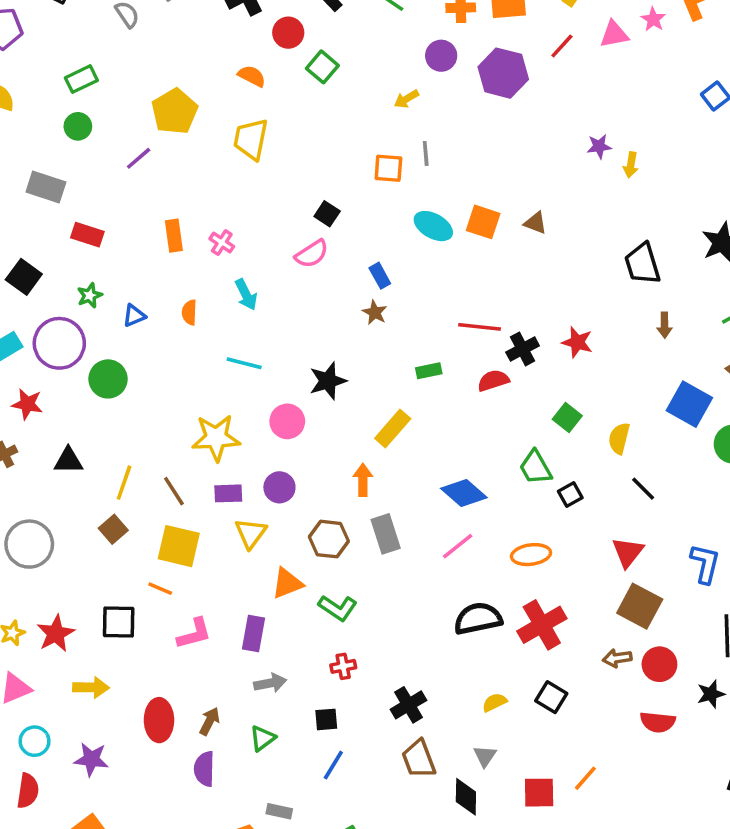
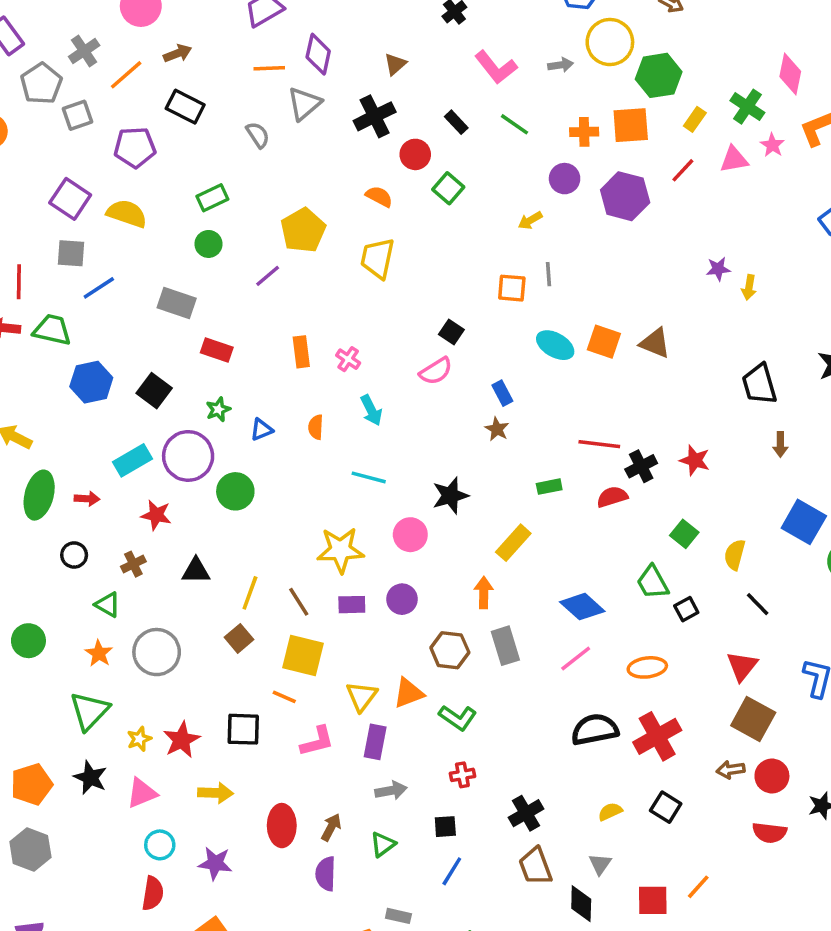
brown triangle: (535, 223) -> (655, 343), size x1.4
yellow triangle: (251, 533) -> (362, 696), moved

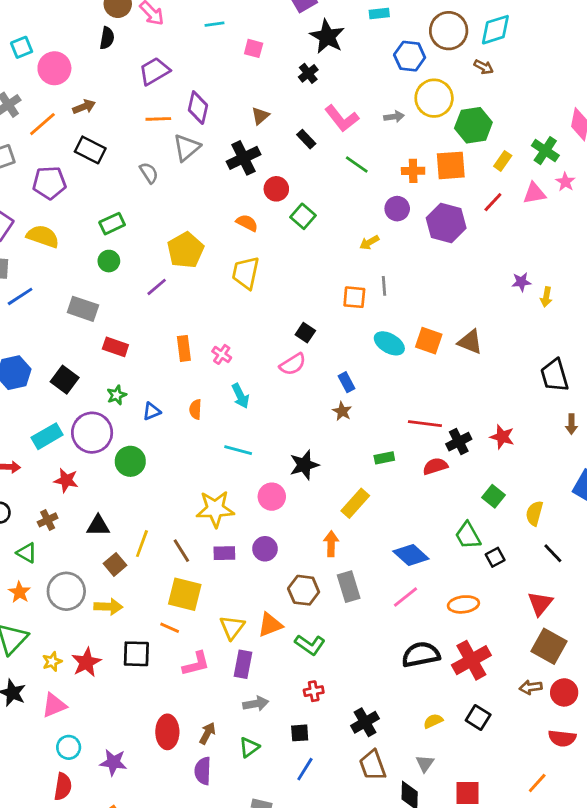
black rectangle: (456, 122) -> (306, 139), moved
brown square: (239, 638) -> (115, 564), moved
yellow arrow: (216, 793) -> (108, 607), moved
orange line: (698, 887) -> (537, 783), moved

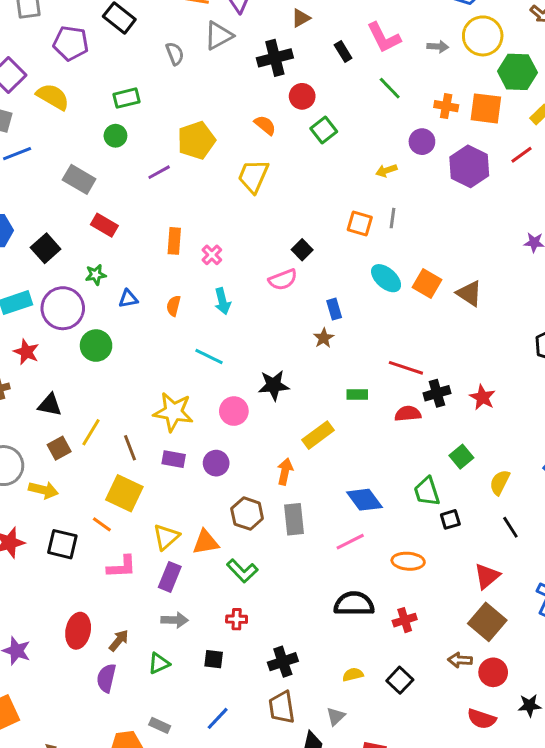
red cross: (471, 660) -> (405, 620), size x0.6
blue line: (305, 769) -> (218, 718), moved

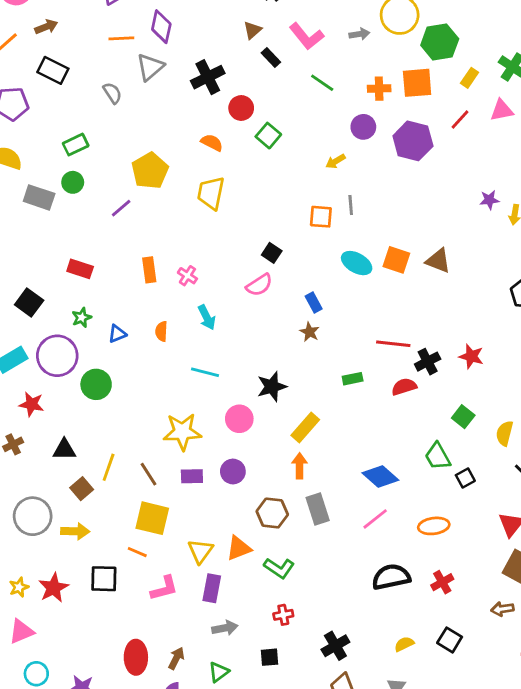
brown triangle: (301, 18) -> (252, 30), moved
gray rectangle: (79, 179) -> (39, 197), moved
yellow rectangle: (318, 435) -> (305, 427), moved

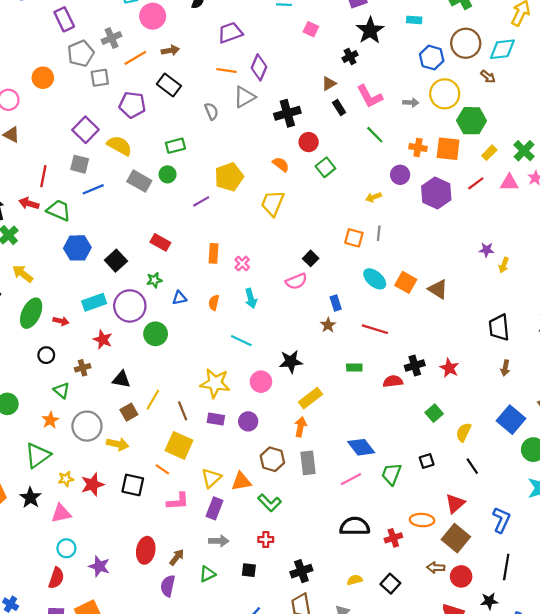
red line: (393, 344) -> (375, 329), moved
green trapezoid: (438, 456) -> (391, 474), moved, turned 40
orange ellipse: (434, 526) -> (422, 520), moved

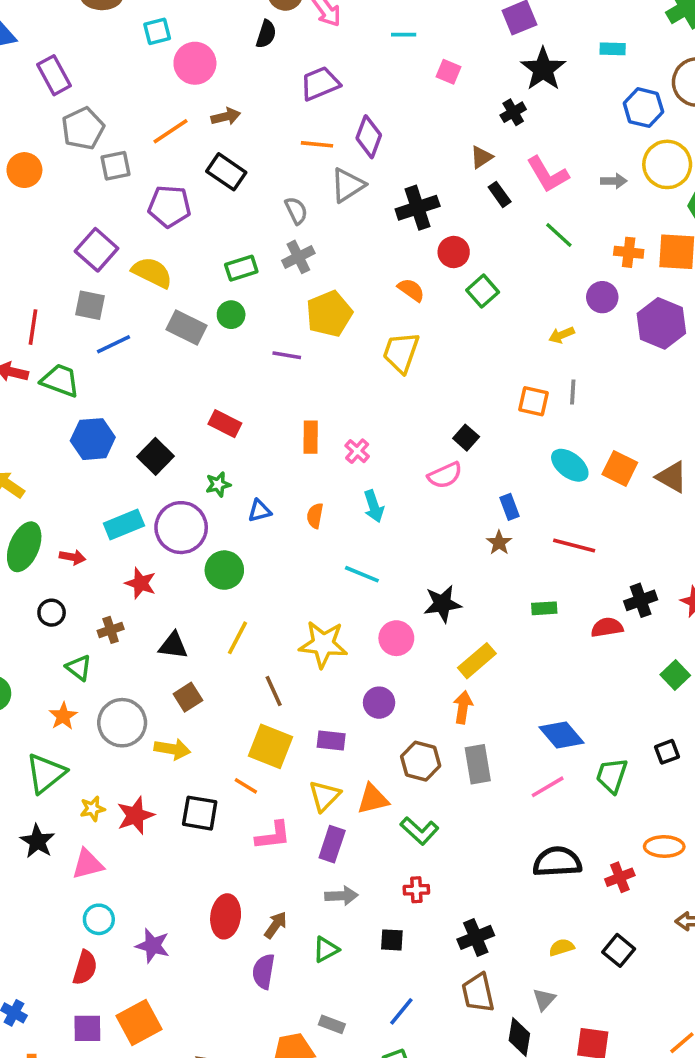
gray cross: (112, 38) -> (298, 257), moved
purple line: (201, 201) -> (287, 355), turned 42
yellow line: (153, 400) -> (237, 638), moved
purple rectangle: (216, 419) -> (331, 741), moved

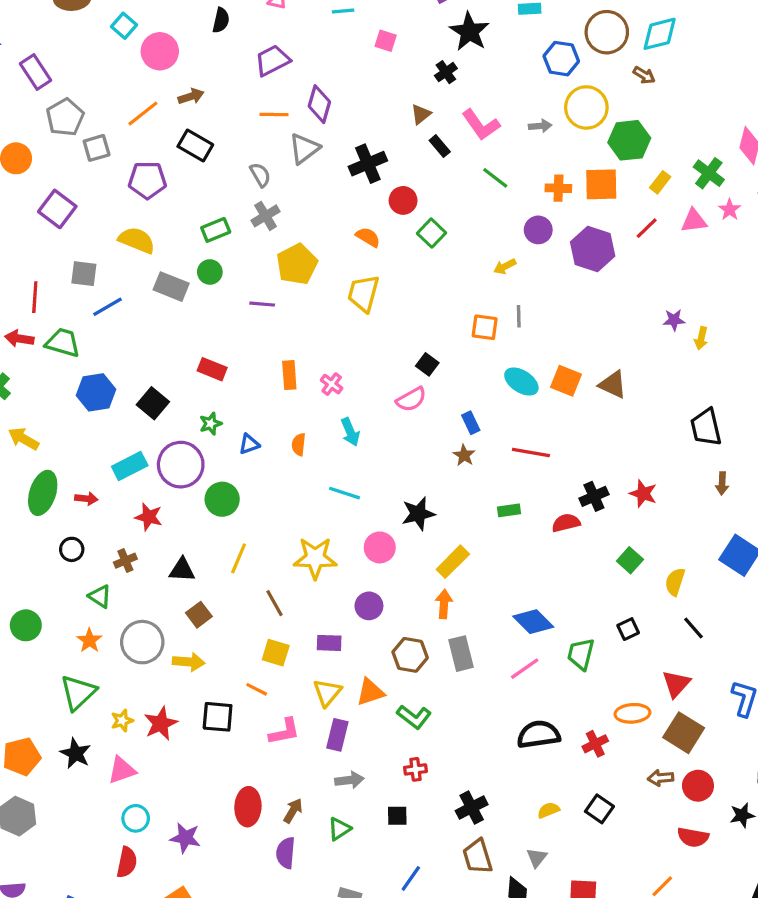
cyan square: (157, 31) -> (124, 26), turned -30
purple square: (97, 250) -> (57, 209), moved
yellow square: (271, 746) -> (276, 653), size x0.7

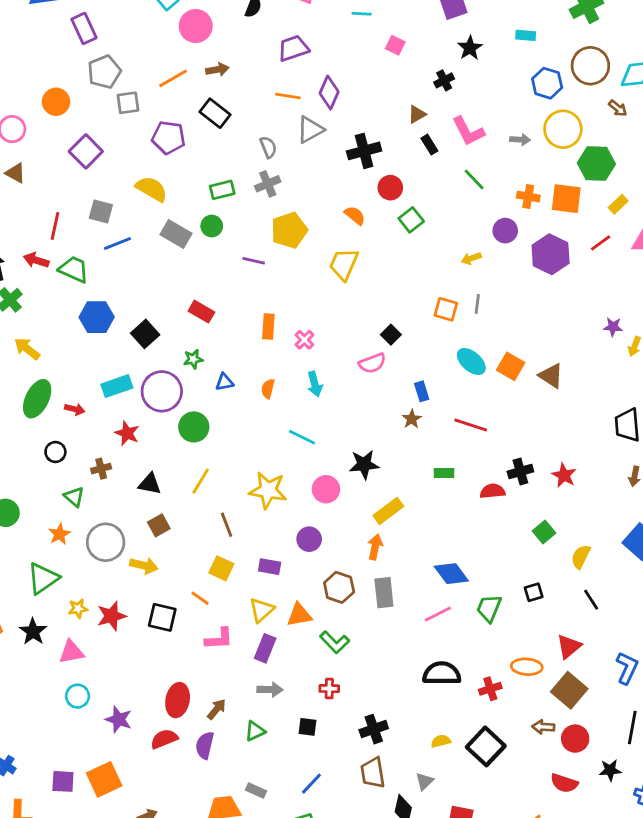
black star: (469, 32) -> (470, 48), size x0.7
black square: (599, 809) -> (486, 746), size x1.5
red semicircle: (127, 862) -> (164, 739), moved, turned -132

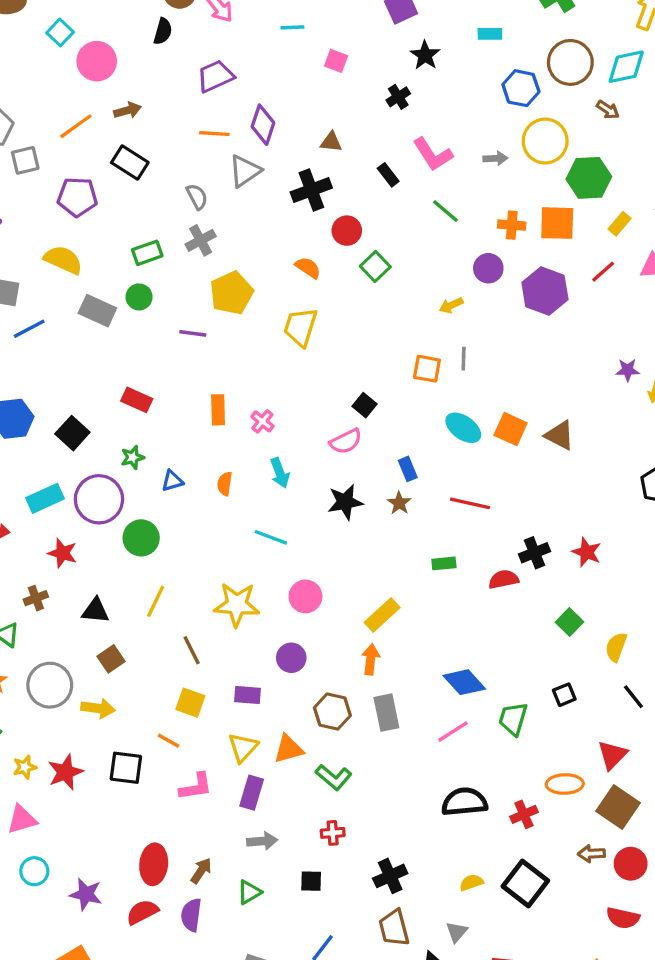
brown triangle: (417, 114) -> (331, 142), moved, turned 42
black star: (364, 464) -> (345, 502), moved

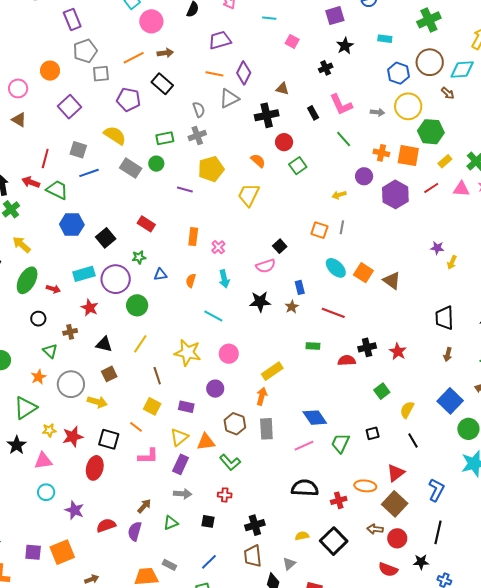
red ellipse: (154, 864) -> (95, 468), moved

